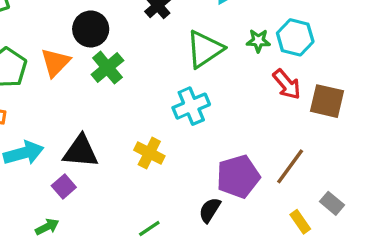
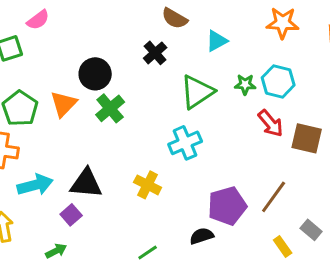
black semicircle: (210, 210) -> (202, 236), turned 40

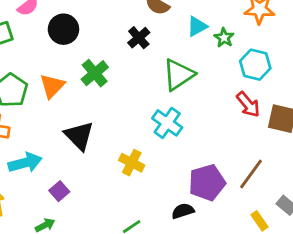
black circle: (95, 74) -> (63, 29), moved
green star: (245, 84) -> (224, 38), moved, turned 30
green cross: (110, 108) -> (95, 73), moved
cyan cross: (185, 143) -> (167, 123), turned -32
black triangle: (86, 183) -> (79, 136), moved, turned 40

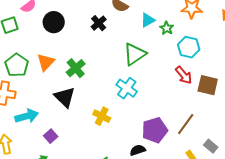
black cross: (139, 38) -> (99, 23), moved
green cross: (95, 73) -> (76, 68), moved

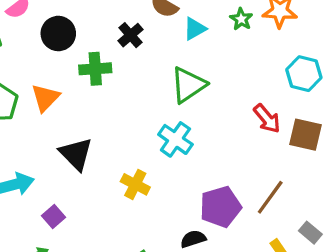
cyan triangle: (148, 20) -> (195, 29), moved
green star: (167, 28) -> (241, 19), moved
cyan hexagon: (189, 47) -> (304, 74), moved
green cross: (76, 68) -> (95, 69), moved, turned 36

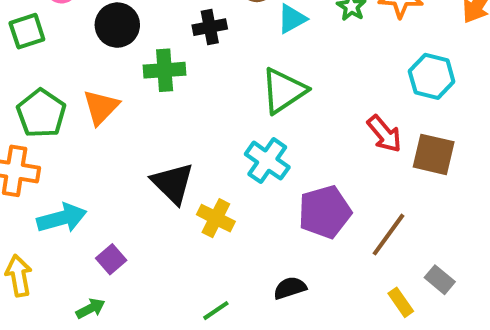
black cross: (131, 35) -> (210, 27), turned 30
black triangle: (76, 154) -> (173, 183), moved
purple pentagon: (220, 207) -> (325, 212), moved

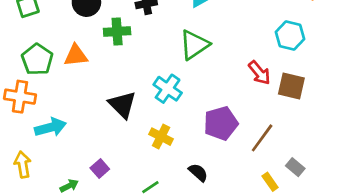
orange triangle: (101, 107) -> (76, 55), turned 40
cyan cross: (267, 161) -> (168, 89), moved
yellow cross: (216, 218) -> (161, 137), moved
purple square: (111, 259) -> (100, 168), moved
black semicircle: (290, 288) -> (198, 172), turned 60

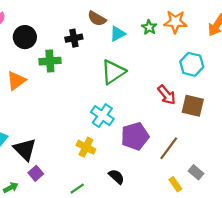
orange triangle: (76, 55) -> (16, 81), turned -30
cyan cross: (168, 89) -> (102, 116), moved
black triangle: (122, 105) -> (25, 149), moved

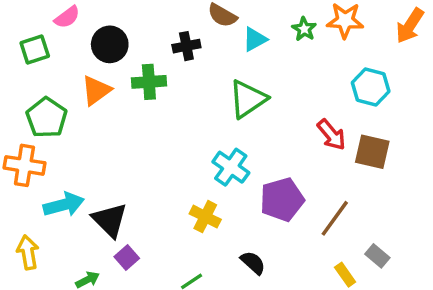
orange triangle: (16, 81) -> (96, 90), moved

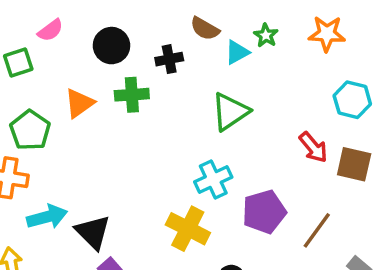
green star: (304, 29) -> (266, 35), moved
black circle: (110, 44) -> (111, 46), moved
cyan cross: (231, 167) -> (213, 180), turned 30
yellow cross: (205, 217) -> (188, 229), size x1.4

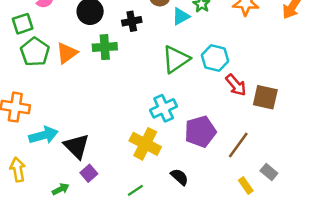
cyan hexagon: (352, 100) -> (215, 58), moved
green pentagon: (30, 130) -> (35, 52), moved

